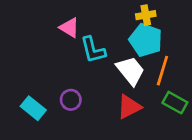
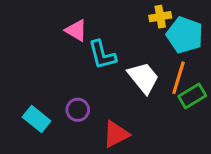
cyan pentagon: (146, 40) -> (185, 35), moved
green rectangle: (175, 103) -> (192, 96), moved, turned -60
red triangle: (129, 107) -> (116, 134), moved

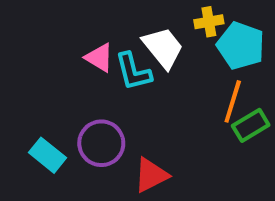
pink triangle: (76, 30) -> (99, 58), moved
white trapezoid: (143, 78) -> (163, 48), moved
purple circle: (78, 110) -> (101, 143), size x1.5

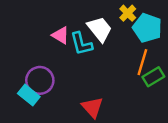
yellow cross: (209, 22) -> (128, 13), turned -35
purple circle: (101, 143) -> (40, 80), moved
red triangle: (151, 175) -> (92, 107), turned -45

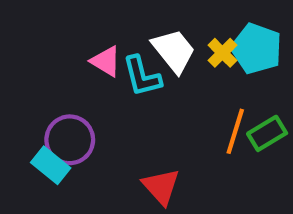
yellow cross: (128, 13) -> (222, 53), moved
orange line: (142, 62) -> (235, 131), moved

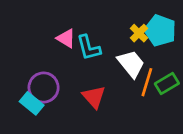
white trapezoid: (174, 51) -> (131, 64), moved
red triangle: (161, 186) -> (94, 97), moved

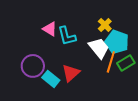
cyan pentagon: (160, 30) -> (117, 42), moved
red triangle: (94, 97) -> (71, 73), turned 30
cyan rectangle: (32, 103) -> (51, 79), moved

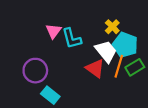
pink triangle: (50, 29) -> (53, 31), turned 35
red triangle: (71, 73) -> (95, 68), moved, turned -42
cyan rectangle: (51, 79) -> (50, 95), moved

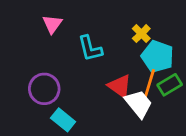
pink triangle: (53, 31) -> (52, 24), moved
white trapezoid: (106, 51) -> (139, 104), moved

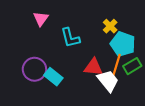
red triangle: (120, 86) -> (93, 67), turned -30
cyan rectangle: (63, 120) -> (53, 77), moved

